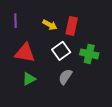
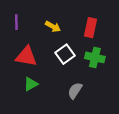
red rectangle: (72, 26) -> (90, 28), moved
gray semicircle: (65, 77) -> (75, 91), moved

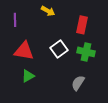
yellow arrow: (53, 27) -> (48, 11), moved
gray semicircle: (75, 91) -> (78, 83), moved

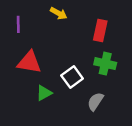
white square: (59, 49) -> (72, 77), moved
green triangle: (28, 76) -> (44, 93), moved

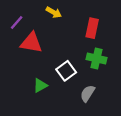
purple line: (18, 24) -> (17, 22), turned 42
red triangle: (29, 62) -> (31, 43), moved

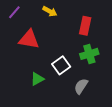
purple line: (17, 22) -> (14, 12), moved
green cross: (97, 58) -> (89, 54), turned -30

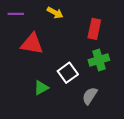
purple line: (14, 12) -> (16, 14), turned 48

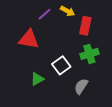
yellow arrow: (55, 13) -> (67, 11), moved
purple line: (16, 14) -> (45, 14), moved, turned -40

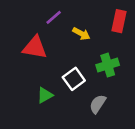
yellow arrow: (67, 11) -> (81, 34), moved
red rectangle: (85, 26) -> (119, 21), moved

